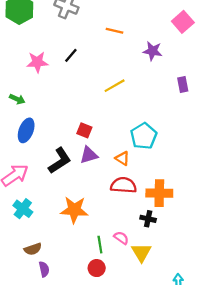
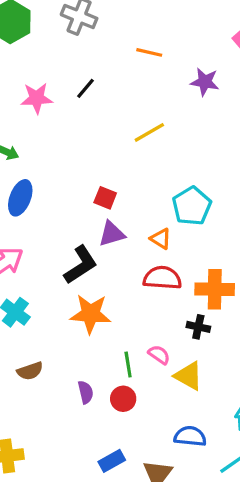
black L-shape: (60, 161) -> (81, 265), moved
yellow triangle: (141, 252) -> (189, 376), turned -30
purple semicircle: (44, 269) -> (86, 392), moved

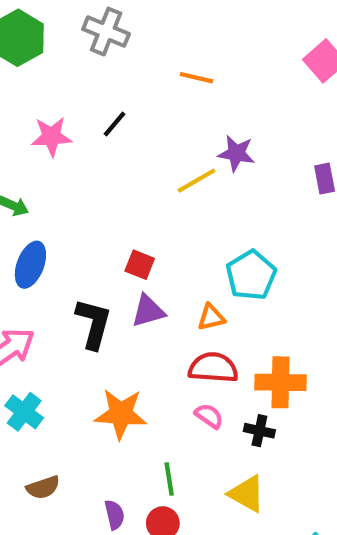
purple star: (205, 82) -> (236, 153), moved
orange triangle: (161, 239) -> (211, 317), turned -45
black L-shape: (81, 265) -> (93, 324), moved, turned -42
pink semicircle: (159, 355) -> (209, 416), moved

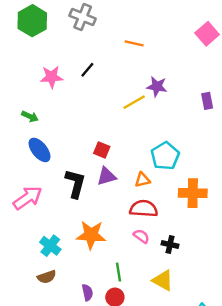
blue ellipse: (30, 265) -> (40, 150), turned -60
orange cross: (280, 382) -> (193, 193), moved
cyan cross: (24, 412) -> (50, 246), moved

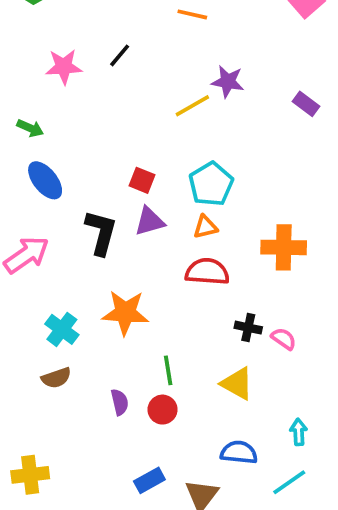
purple rectangle: (207, 101) -> (306, 104), turned -42
cyan pentagon: (165, 156) -> (211, 184), moved
pink semicircle: (141, 236) -> (284, 339), moved

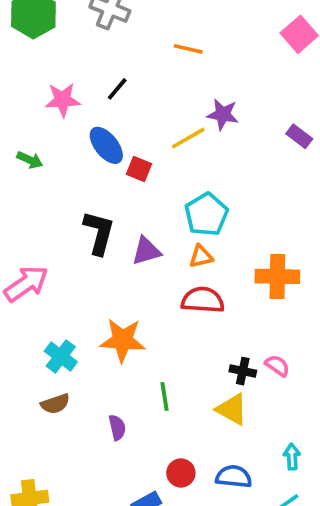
blue ellipse: (45, 180) -> (106, 145), moved
red square: (142, 180) -> (139, 169), moved
black L-shape: (101, 233) -> (99, 233), moved
black cross: (248, 328) -> (243, 371), moved
red circle: (163, 410) -> (181, 473), moved

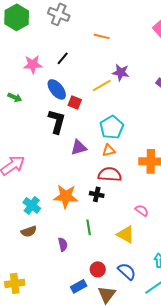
black L-shape: (99, 233) -> (57, 121), moved
pink semicircle: (277, 366) -> (142, 210), moved
black cross: (243, 371) -> (97, 194), moved
blue semicircle: (234, 477) -> (127, 271), turned 36

